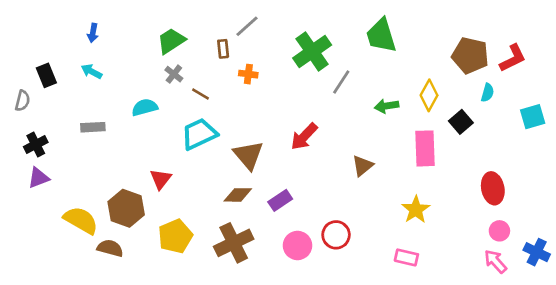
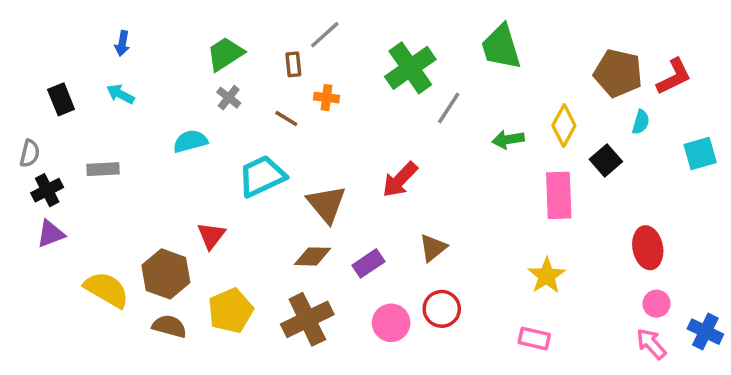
brown line: (200, 94) -> (286, 119), moved
gray semicircle: (22, 101) -> (30, 153), moved
gray rectangle: (93, 127) -> (103, 169), moved
brown triangle: (363, 166) -> (433, 248), moved
brown semicircle: (110, 248) -> (169, 326), moved

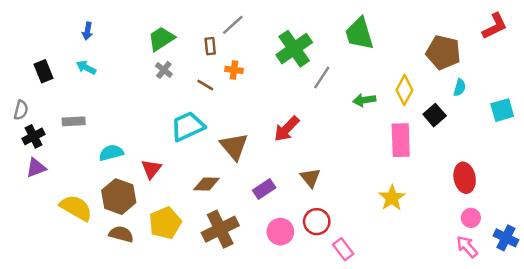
red L-shape: (674, 77) -> (495, 26), moved
cyan semicircle: (190, 141) -> (111, 153), moved
brown triangle: (433, 248) -> (310, 178), turned -30
brown diamond: (313, 256) -> (206, 184), moved
pink rectangle: (534, 339) -> (343, 249), moved, turned 40

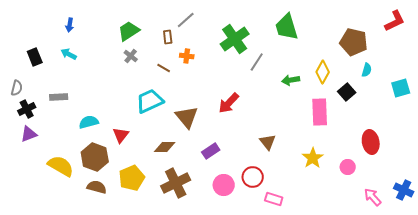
brown triangle: (310, 178) -> (268, 142), moved
pink circle: (471, 218) -> (348, 167), moved
pink rectangle: (343, 249) -> (274, 199), turned -36

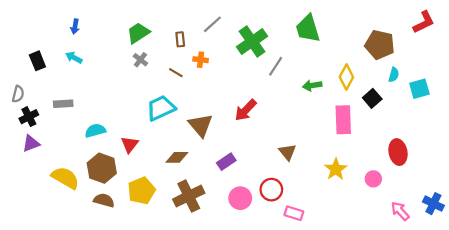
gray line: (186, 20) -> (212, 24), moved
cyan square: (401, 88) -> (419, 89), moved

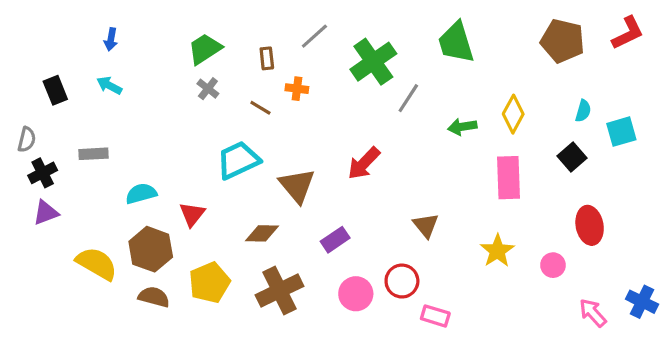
brown pentagon: (380, 45) -> (563, 41), moved
black square: (372, 98) -> (572, 157), moved

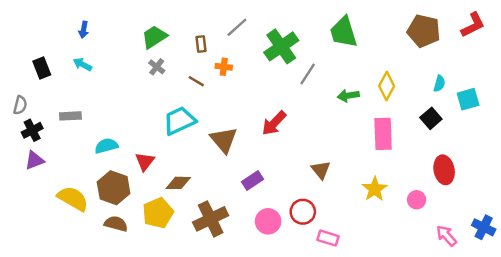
brown diamond: (262, 233) -> (178, 183), moved

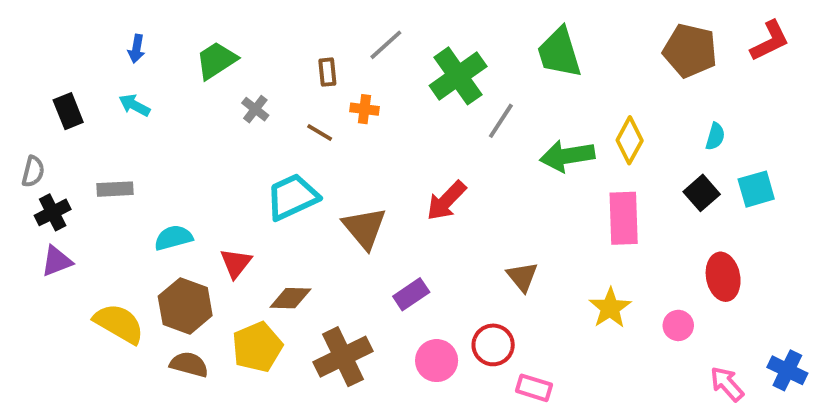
green trapezoid: (154, 37) -> (216, 60), moved
green arrow: (348, 96) -> (567, 156), size x1.5
cyan square: (468, 99) -> (756, 189), moved

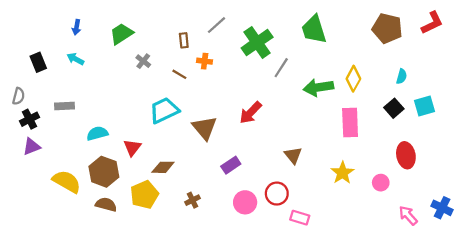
brown cross: (343, 357) -> (193, 200), size x0.5

